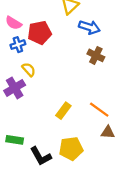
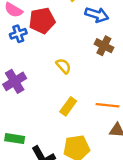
yellow semicircle: (29, 70) -> (63, 66), moved
orange line: (99, 110) -> (108, 105), turned -30

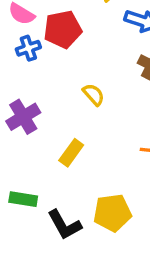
yellow rectangle: (68, 106) -> (71, 153), moved

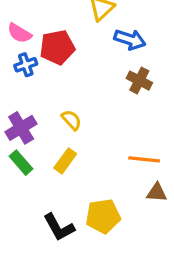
yellow semicircle: (94, 94) -> (71, 120), moved
green rectangle: (23, 199) -> (21, 163), moved, turned 40

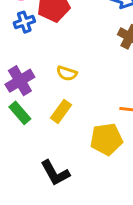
yellow semicircle: (71, 120) -> (67, 73), turned 150
yellow pentagon: (103, 216) -> (106, 139), moved

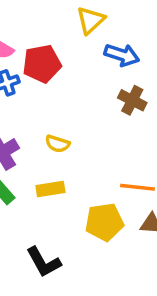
yellow rectangle: (61, 111) -> (50, 189), turned 45

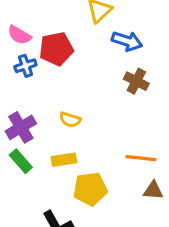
yellow pentagon: (104, 222) -> (90, 189), moved

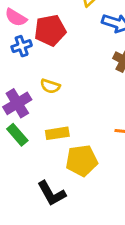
yellow semicircle: (70, 120) -> (50, 86), moved

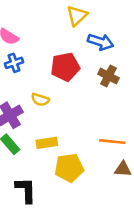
red pentagon: (50, 30) -> (65, 67), moved
black L-shape: (52, 193) -> (26, 190), moved, turned -152

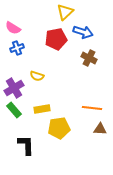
red pentagon: (65, 67) -> (56, 39), moved

